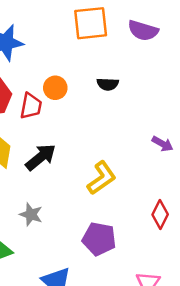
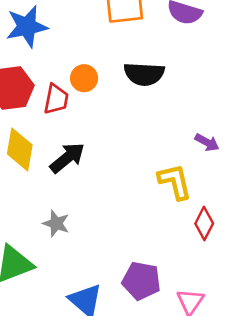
black semicircle: (108, 84) -> (144, 74), size x1.6
yellow L-shape: (102, 178) -> (175, 182), moved, turned -68
purple pentagon: (99, 239) -> (141, 281), moved

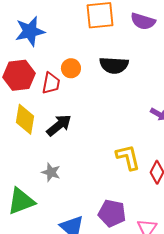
yellow L-shape: (175, 182) -> (128, 157), moved

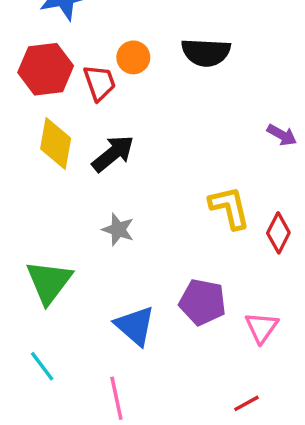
red trapezoid: (51, 83) -> (100, 83), turned -30
gray star: (51, 172) -> (118, 230), moved
green triangle: (21, 201) -> (49, 282), turned -32

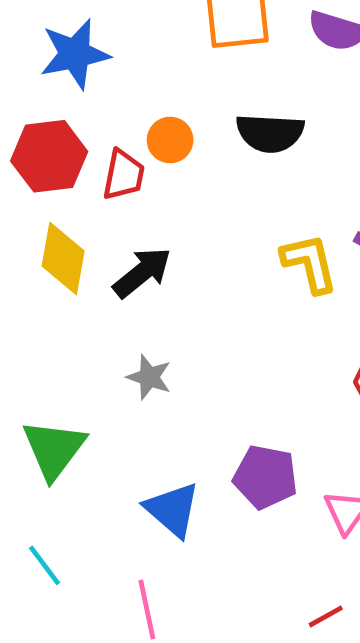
red trapezoid: (100, 83) -> (124, 175), turned 30
yellow L-shape: (230, 208) -> (310, 263), moved

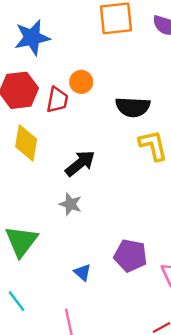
black semicircle: (270, 133) -> (133, 107), moved
black arrow: (142, 272) -> (80, 163), moved
blue triangle: (172, 510) -> (82, 272), size x0.6

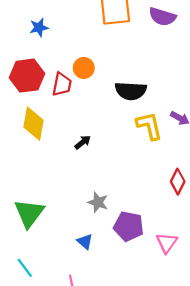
blue star: (32, 38) -> (39, 28), size x0.6
black arrow: (80, 163) -> (83, 142), size x0.6
gray star: (70, 204) -> (98, 202), moved

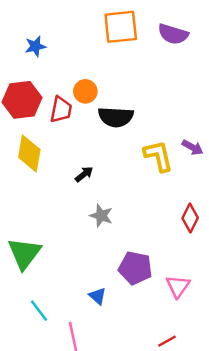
black semicircle: (131, 91) -> (116, 117), moved
gray star: (98, 202) -> (101, 216), moved
blue triangle: (85, 242) -> (98, 296), moved
cyan line: (25, 268) -> (39, 311), moved

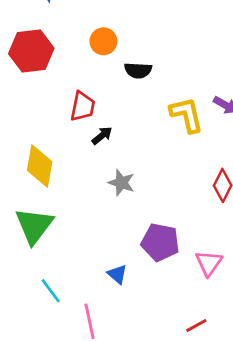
red trapezoid: (61, 110) -> (83, 106), moved
black semicircle: (116, 117) -> (138, 70), size x0.7
yellow diamond: (29, 154) -> (40, 166), moved

